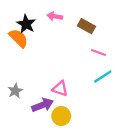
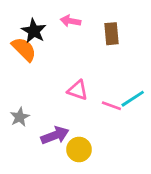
brown rectangle: (86, 26) -> (111, 34), turned 56
pink line: (98, 52) -> (111, 106), moved
pink triangle: (60, 89) -> (78, 90), moved

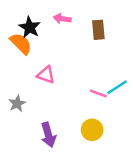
pink triangle: (78, 90) -> (46, 75), moved
purple arrow: (55, 135) -> (48, 135), moved, turned 95
yellow circle: (79, 149) -> (92, 130), moved

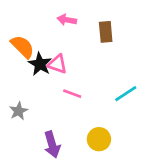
black star: (30, 27) -> (40, 64), moved
pink triangle: (46, 75) -> (57, 64), moved
pink line: (98, 94) -> (72, 94), moved

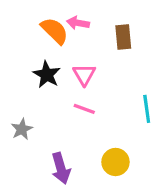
orange semicircle: (23, 47) -> (55, 31), moved
pink triangle: (57, 64) -> (84, 75), moved, turned 40
cyan line: (126, 94) -> (147, 109), turned -65

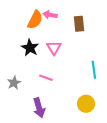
orange semicircle: (55, 31) -> (35, 20), turned 72
pink line: (84, 109) -> (46, 78), moved
yellow circle: (115, 162) -> (86, 104), moved

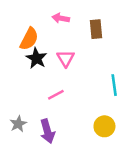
orange semicircle: (35, 20) -> (29, 39), moved
pink line: (46, 78) -> (56, 95), turned -48
gray star: (14, 83) -> (18, 124), moved

